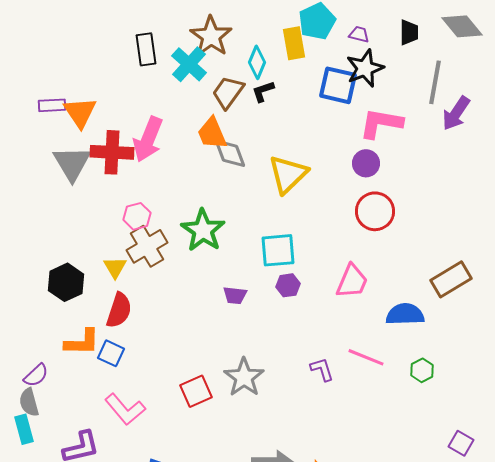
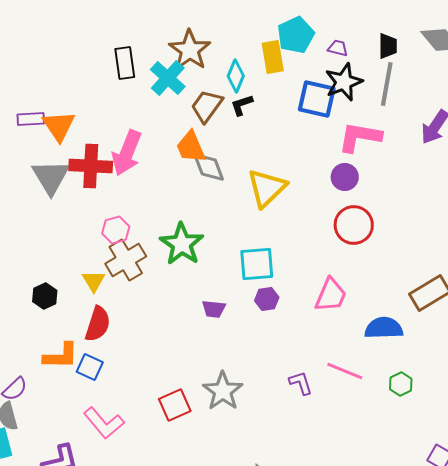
gray line: (435, 82) -> (387, 84), moved
black hexagon: (66, 282) -> (45, 296), size x0.7

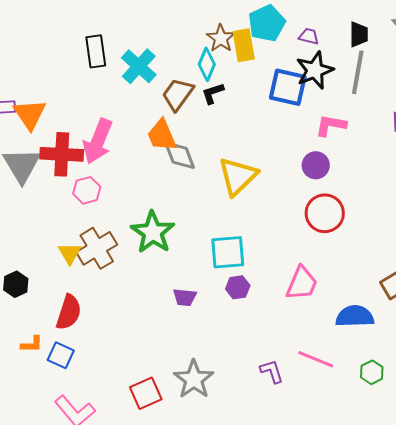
brown star: (190, 50) -> (221, 38), moved, size x0.7
pink L-shape: (360, 137) -> (331, 125), size x0.7
pink hexagon: (116, 230) -> (87, 190), moved
yellow triangle: (94, 281) -> (70, 253), moved
orange L-shape: (61, 356) -> (32, 344), size x0.6

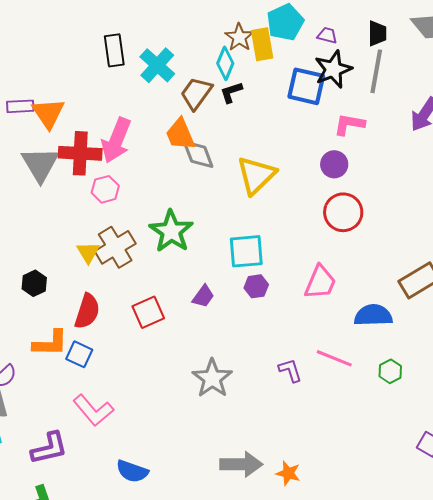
purple trapezoid: (185, 297) -> (203, 296), turned -60
orange L-shape: (32, 344) -> (50, 343), size x1.6
red square: (146, 393) -> (148, 312), moved

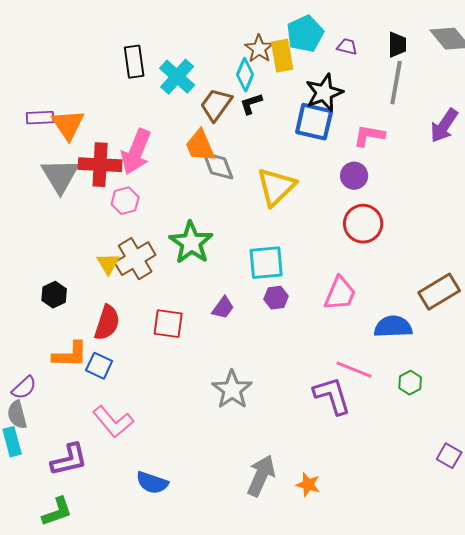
black star: (333, 69) -> (324, 93), moved
blue square: (306, 86) -> (314, 122), moved
red square: (148, 312) -> (168, 324), turned 32
purple L-shape: (290, 370) -> (332, 396), moved, size x1.6
gray arrow: (241, 464) -> (261, 476), turned -66

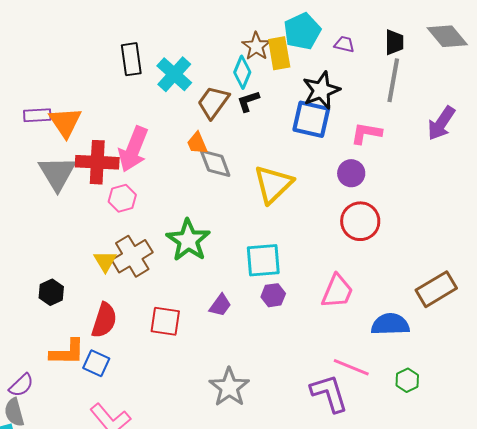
orange trapezoid: (200, 146) -> (197, 143), size x0.7

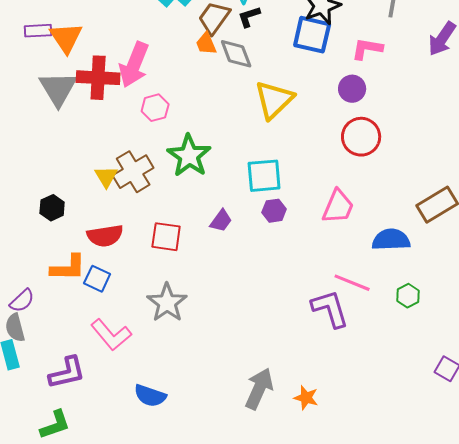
orange trapezoid: (197, 143) -> (206, 44), moved
gray diamond: (215, 163) -> (236, 54), moved
pink hexagon: (122, 198) -> (155, 108), moved
red semicircle: (104, 320) -> (105, 236), turned 63
gray star: (229, 387) -> (167, 303), moved

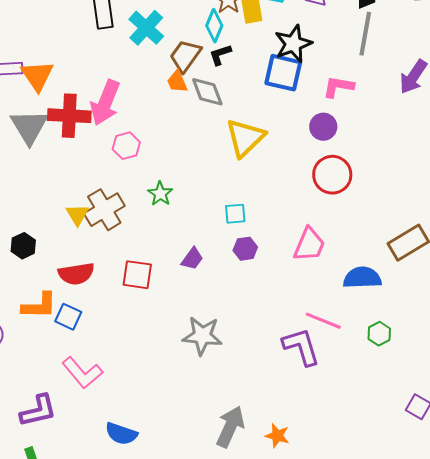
green star: (189, 156) -> (160, 194), size x0.6
cyan square: (264, 176) -> (235, 214), size x0.6
gray star: (167, 303) -> (202, 336), moved, turned -30

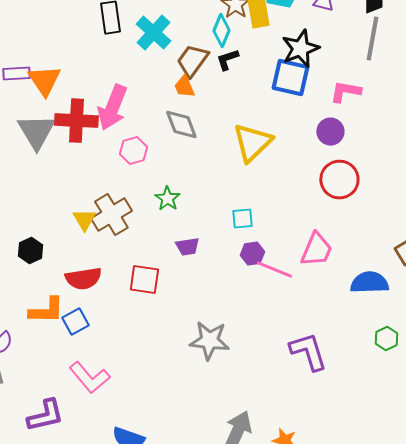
gray diamond: (207, 92) -> (181, 125), moved
purple trapezoid: (192, 259) -> (187, 247), moved, turned 45
blue square: (68, 317) -> (75, 322), turned 36
pink line: (323, 321) -> (274, 270), moved

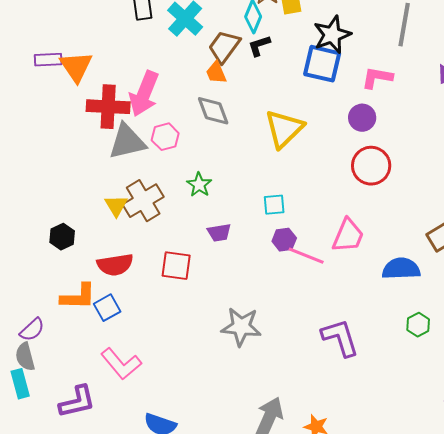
gray triangle: (36, 132) -> (127, 142), moved, turned 48

